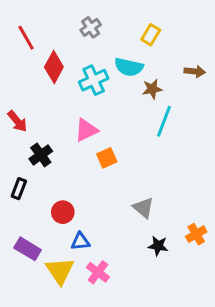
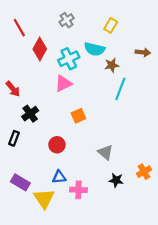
pink triangle: (86, 130) -> (63, 83), moved
red circle: (63, 212) -> (57, 145), moved
pink cross: (98, 272) -> (78, 190), moved, turned -35

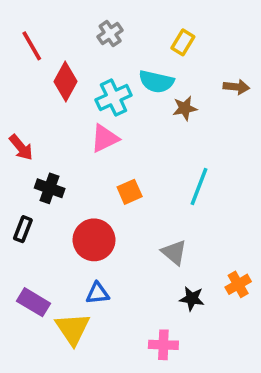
cyan line: (120, 89) -> (199, 186), moved
black cross: (30, 114) -> (50, 188), turned -35
red circle: (57, 145) -> (94, 240), size x1.5
pink cross: (78, 190) -> (163, 345), moved

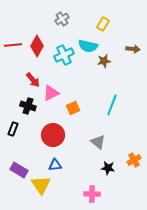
red line: (32, 46) -> (13, 45), moved, turned -66
pink triangle: (105, 138) -> (51, 93), moved
red arrow: (21, 147) -> (33, 80), moved

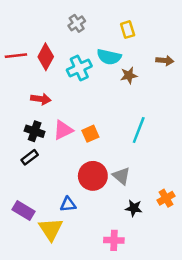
yellow rectangle: (103, 24) -> (128, 30), turned -48
red arrow: (33, 80) -> (41, 99), turned -42
pink triangle: (51, 93) -> (63, 130), moved
black rectangle: (13, 129) -> (30, 157), moved, turned 32
red circle: (53, 135) -> (93, 176), moved

